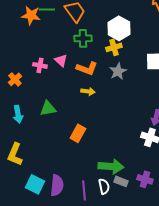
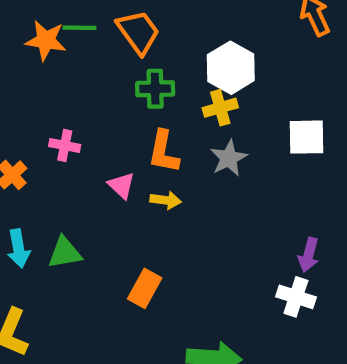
pink triangle: (61, 60) -> (121, 185), moved
orange L-shape: (87, 68) -> (164, 152), turned 80
green triangle: (48, 108) -> (65, 253), moved

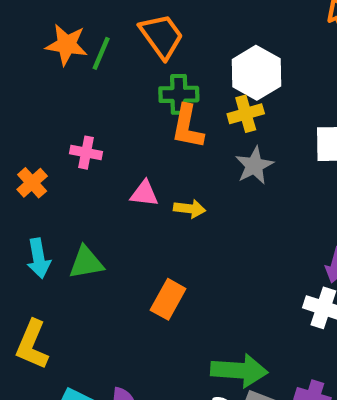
green line: (79, 28) -> (101, 53), moved, turned -68
orange L-shape: (164, 152) -> (187, 127), moved
pink triangle: (121, 185) -> (144, 194), turned -36

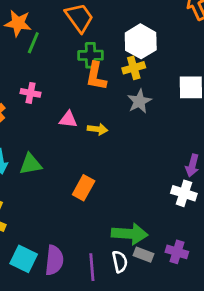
green line: (101, 53) -> (33, 43), moved

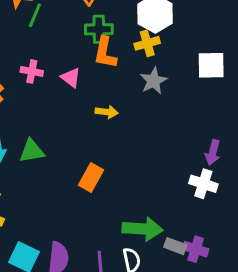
pink triangle: (68, 119) -> (71, 78), moved, turned 30
gray rectangle: (143, 255) -> (175, 246), moved

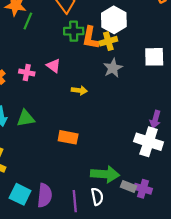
orange L-shape: (105, 53) -> (90, 38), moved
pink cross: (32, 71) -> (27, 72), moved
orange rectangle: (91, 177) -> (68, 137), turned 72
white cross: (203, 184) -> (149, 142), size x1.4

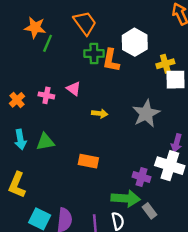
yellow cross: (108, 41) -> (165, 64), moved
gray star: (113, 68) -> (146, 114), moved, size x1.4
gray rectangle: (128, 187) -> (149, 211), turned 32
purple cross: (143, 189) -> (142, 177), moved

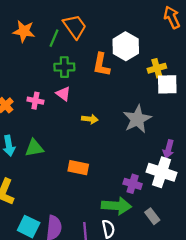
green line: (48, 43) -> (54, 38), moved
green cross: (94, 54) -> (64, 67), moved
gray rectangle: (149, 211) -> (152, 216), moved

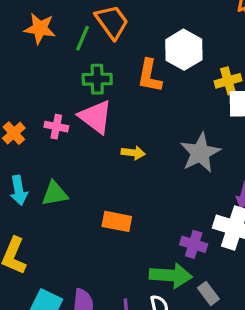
pink triangle: (63, 94) -> (96, 117), size x1.6
gray rectangle: (152, 216) -> (208, 293), moved

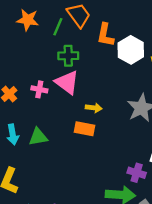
white hexagon: (184, 50) -> (131, 50), moved
orange L-shape: (150, 76) -> (105, 35), moved
orange rectangle: (117, 221) -> (84, 129), moved

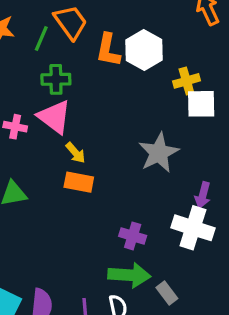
white hexagon: (131, 50) -> (144, 50), moved
yellow arrow: (94, 108) -> (76, 153), moved, turned 42
purple cross: (137, 173) -> (133, 236), moved

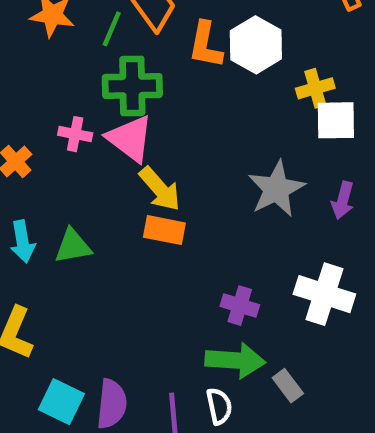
green cross: (56, 79) -> (132, 86), size x1.4
pink cross: (15, 127) -> (75, 134), moved
yellow arrow: (76, 153) -> (160, 189), size x1.5
purple arrow: (203, 195) -> (343, 200), moved

